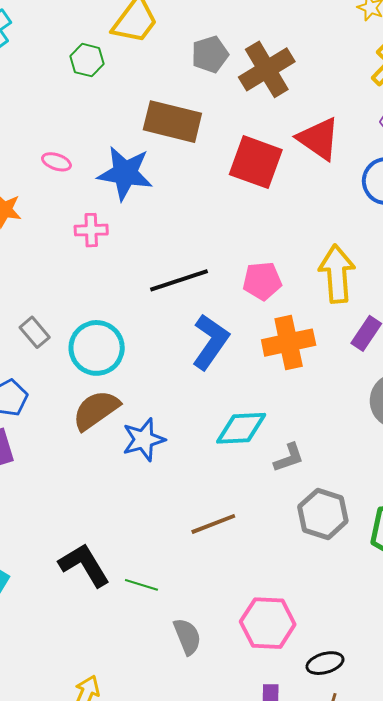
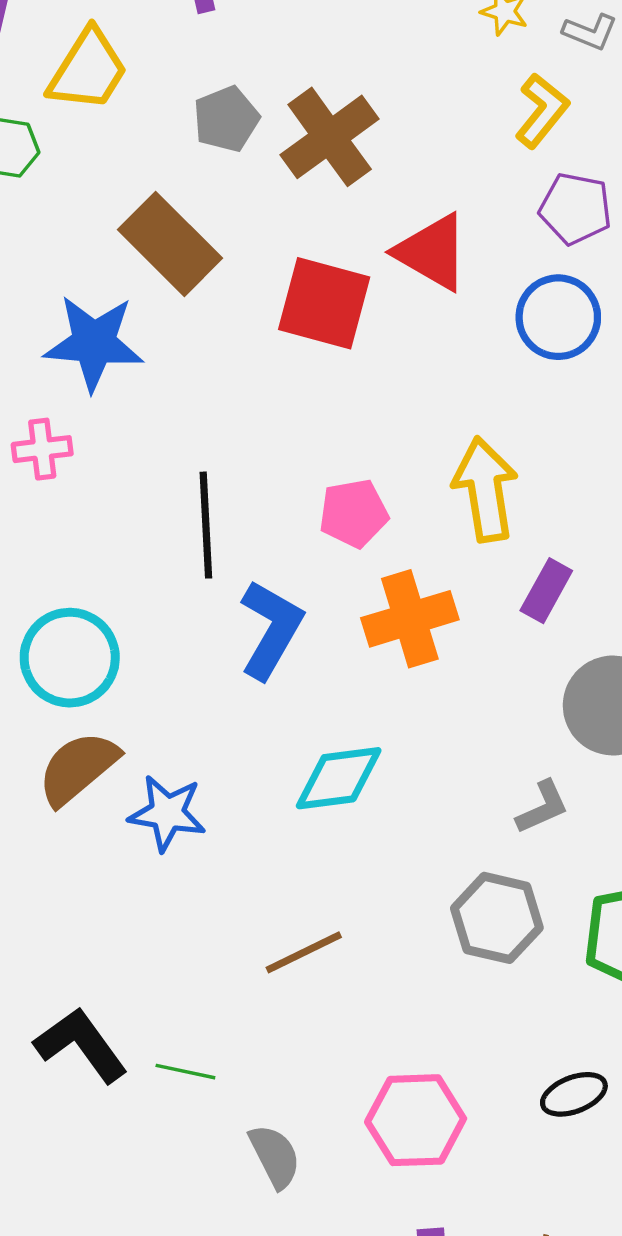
brown rectangle: (172, 122) -> (170, 244), turned 36
black line: (179, 280) -> (206, 525), turned -70
blue star: (144, 440) -> (167, 813), turned 30
gray L-shape: (289, 458) -> (543, 807), moved
black ellipse: (325, 663) -> (574, 1094), moved

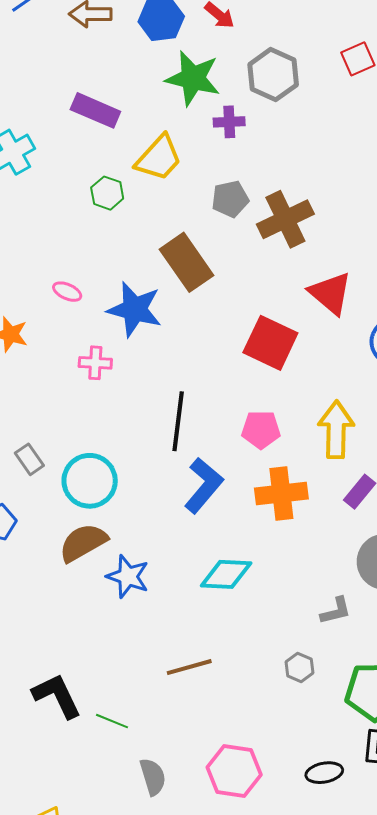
red square: (324, 303) -> (270, 343), moved
gray hexagon: (497, 918) -> (299, 667), size x0.6

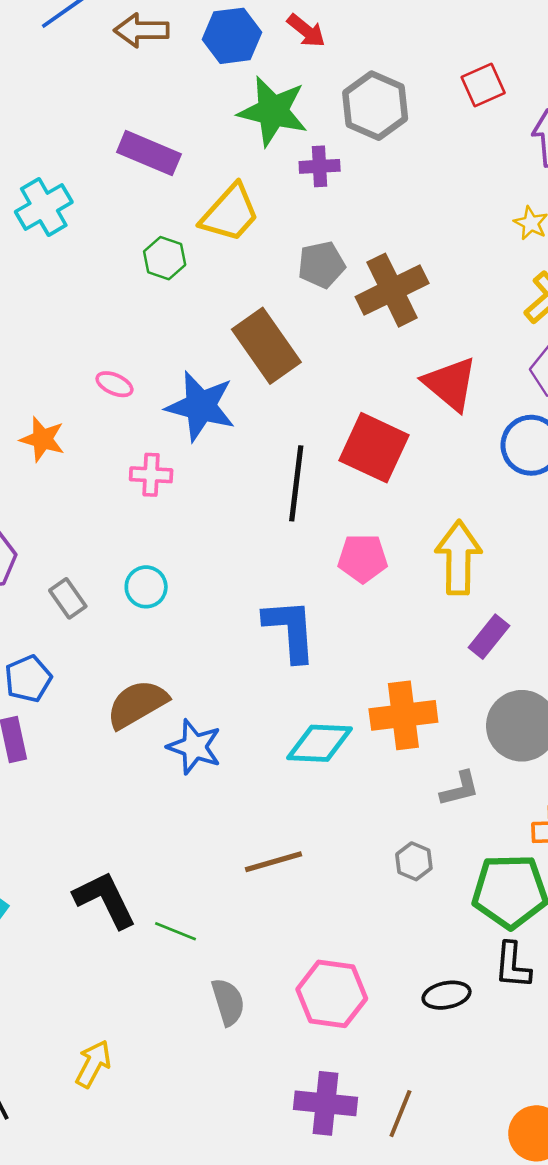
black line: (178, 421) -> (296, 483), moved
cyan circle: (90, 481) -> (146, 587), moved, size x0.6
blue L-shape: (204, 485) -> (290, 630), turned -44
orange cross: (281, 493) -> (403, 715), moved

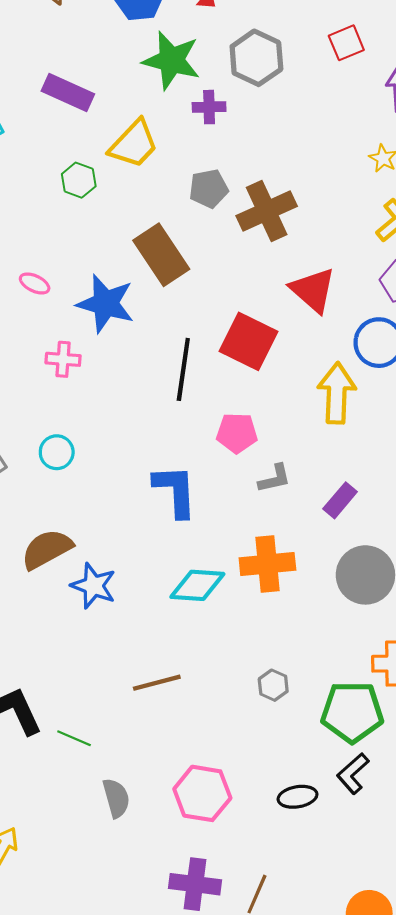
yellow arrow: (458, 558) -> (337, 393), moved
gray L-shape: (460, 789) -> (275, 479), moved
black L-shape: (513, 965) -> (353, 773), turned 42

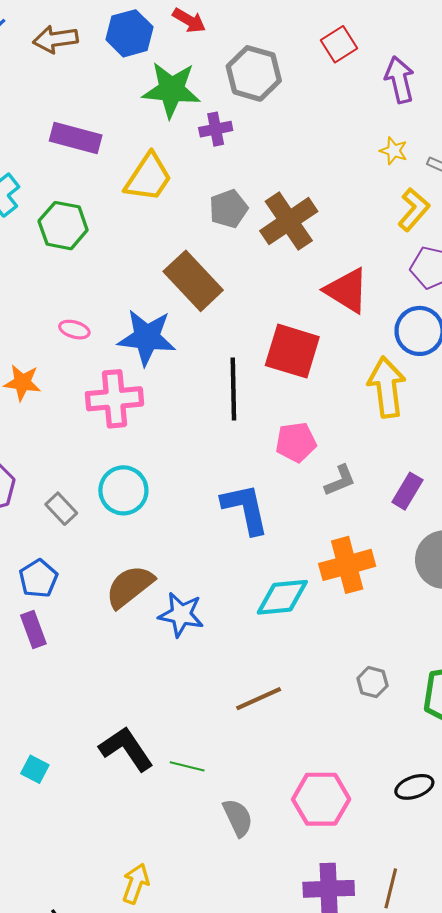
green hexagon: (79, 180) -> (63, 226), moved, size x1.4
pink cross: (63, 359) -> (115, 399), size x1.6
cyan circle: (57, 452) -> (123, 490), size x1.4

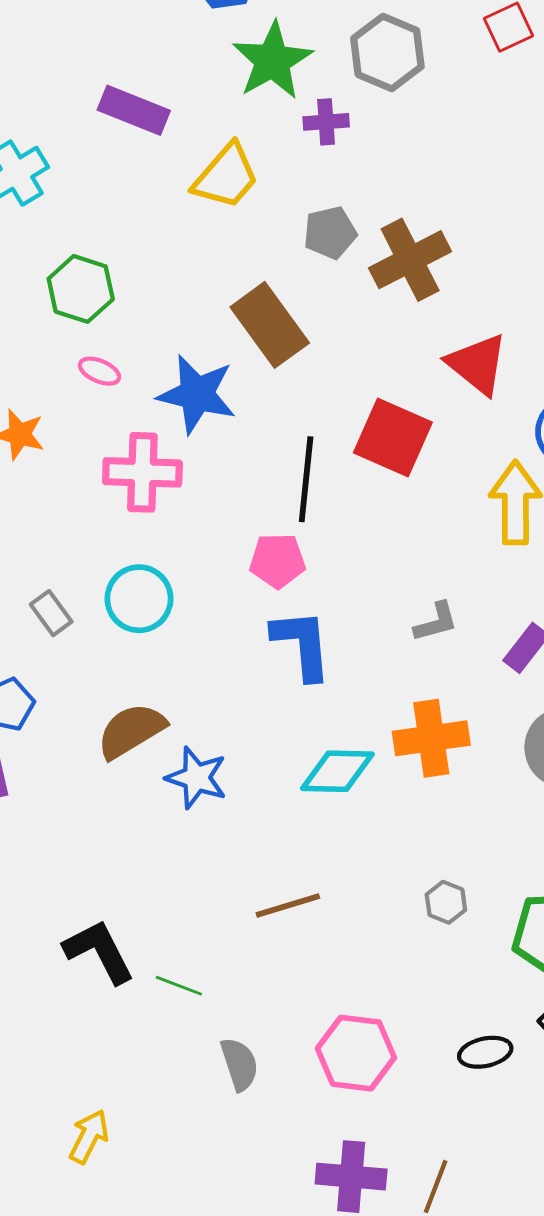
green star: (171, 90) -> (272, 61), turned 30
green hexagon: (63, 226) -> (81, 289), moved
pink pentagon: (296, 442) -> (277, 561), moved

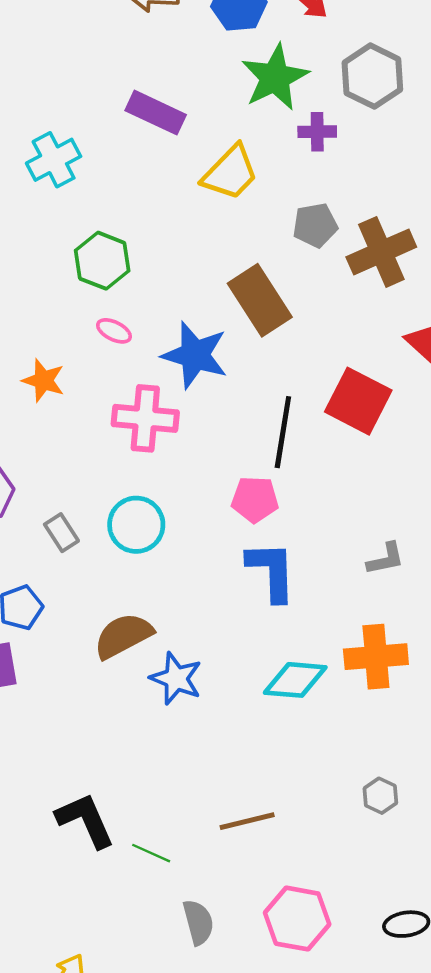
brown line: (288, 906) -> (247, 821), moved

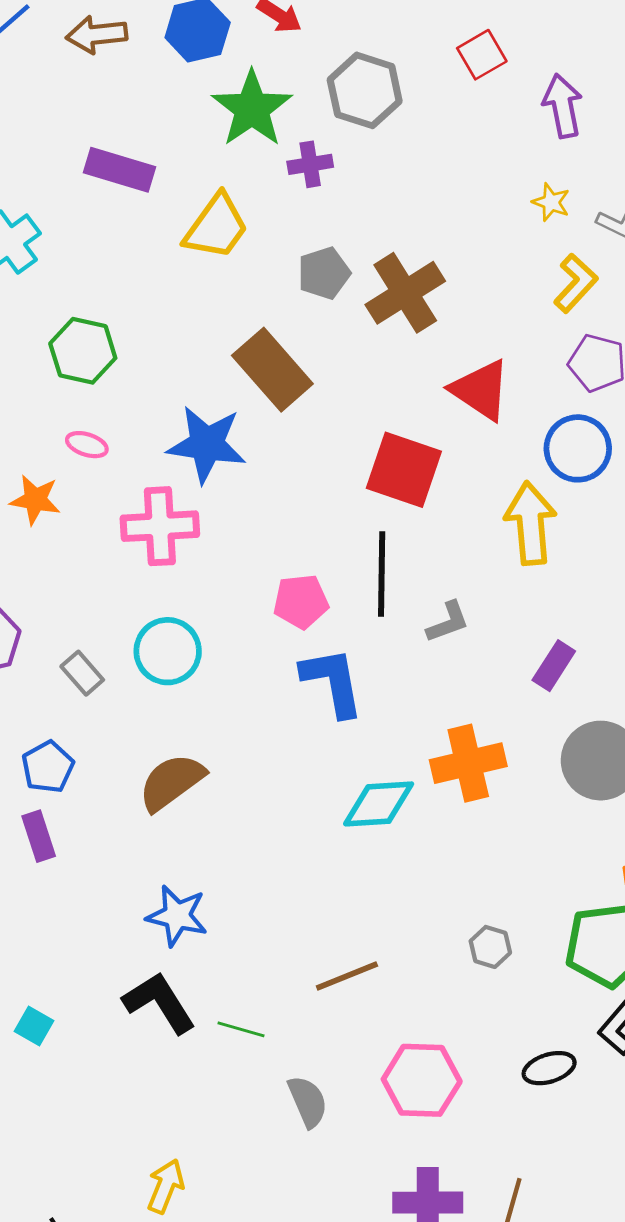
pink ellipse: (114, 331) -> (87, 445), moved
black line: (283, 432) -> (382, 574), moved
gray L-shape: (386, 559) -> (448, 622), moved
blue star: (176, 678) -> (177, 916), moved
gray hexagon: (380, 796) -> (490, 947), moved

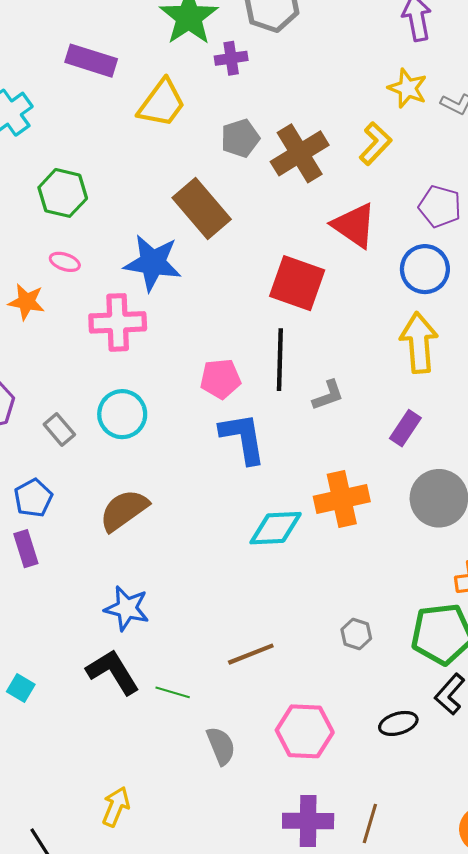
yellow star: (551, 202) -> (408, 88), size x1.4
yellow L-shape: (576, 283) -> (375, 144), moved
yellow arrow: (530, 523) -> (419, 343), moved

